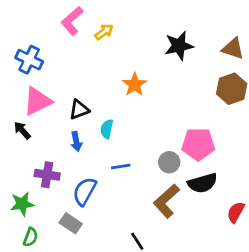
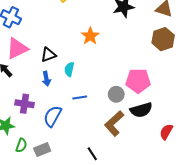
gray rectangle: (71, 223) -> (42, 150), moved, turned -56
green semicircle: (31, 237) -> (21, 145), moved

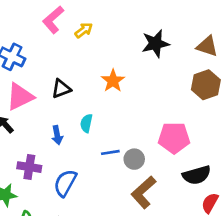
black triangle: (48, 55) -> (61, 89), moved
gray circle: (116, 94) -> (134, 159), moved
blue line: (80, 97) -> (110, 152), moved
black semicircle: (141, 110) -> (197, 175), moved

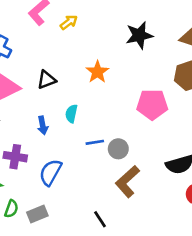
pink pentagon: (174, 138) -> (152, 104), moved

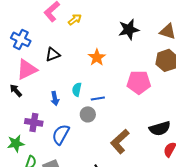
black triangle: (47, 80) -> (53, 54), moved
blue line: (95, 142) -> (98, 98), moved
gray circle: (118, 149) -> (88, 114), moved

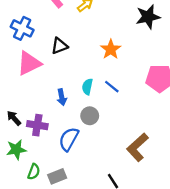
black arrow: (16, 90) -> (14, 118), moved
blue line: (98, 98) -> (112, 87), moved, turned 48
gray circle: (88, 114) -> (90, 116), moved

